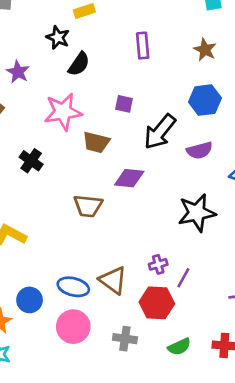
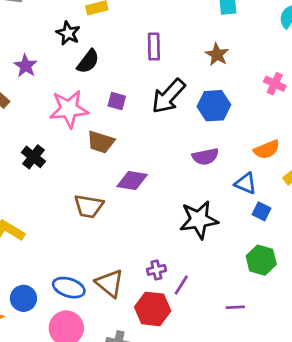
purple square: (124, 104) -> (117, 101), moved
black arrow: (160, 132) -> (168, 96), moved

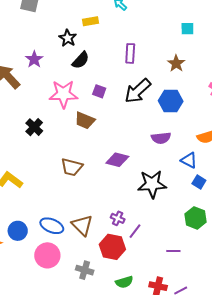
purple diamond: (132, 181) -> (117, 160), moved
purple cross: (156, 270) -> (118, 218), turned 32

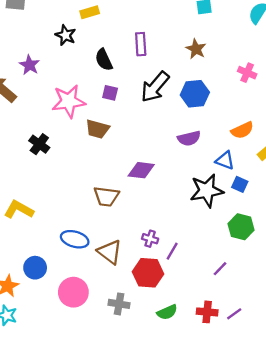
black semicircle: (81, 60) -> (104, 60), moved, turned 120
brown trapezoid: (72, 167) -> (106, 196), moved
black star: (152, 184) -> (207, 191), moved
blue ellipse: (52, 226) -> (75, 239), moved
purple line: (173, 251) -> (220, 269), turned -40

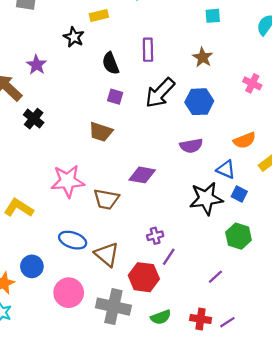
pink star: (69, 101) -> (68, 181), moved
black cross: (39, 144) -> (34, 119), moved
purple cross: (150, 239) -> (155, 236), moved, turned -35
gray cross: (119, 304) -> (113, 307), size x1.6

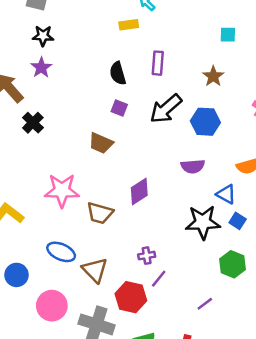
yellow rectangle: (99, 16) -> (129, 25), moved
black star: (74, 37) -> (43, 36), moved, turned -30
purple diamond: (142, 175) -> (139, 192), turned -48

